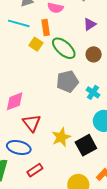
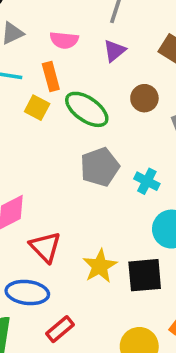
purple triangle: (90, 24) -> (114, 51), moved
brown circle: (94, 54) -> (144, 98), moved
black square: (86, 145) -> (145, 275), turned 30

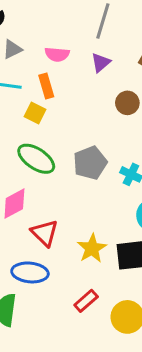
green ellipse: (87, 109) -> (36, 159), moved
red rectangle: (60, 329) -> (86, 301), moved

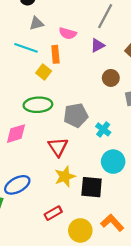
green ellipse: (36, 159) -> (38, 105), turned -48
red triangle: (45, 233) -> (58, 147), moved
blue ellipse: (30, 272) -> (17, 185), turned -45

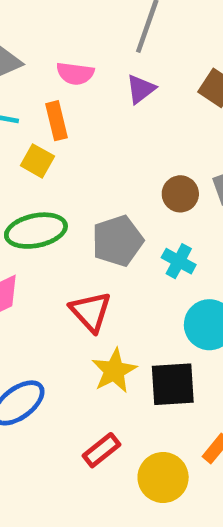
brown circle: (111, 78) -> (180, 194), moved

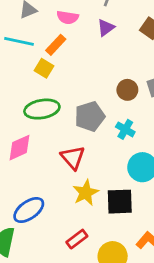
orange rectangle: (56, 121) -> (56, 45), turned 55

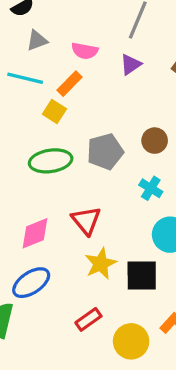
gray pentagon: (90, 116) -> (105, 152), moved
pink diamond: (19, 148) -> (35, 233), moved

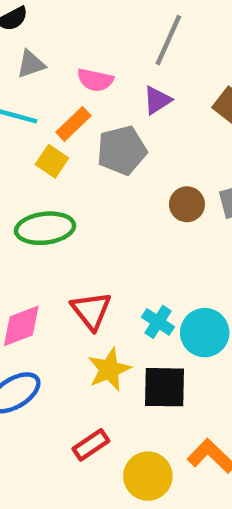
gray pentagon: (105, 152) -> (122, 150), moved
cyan cross: (151, 188) -> (158, 322), moved

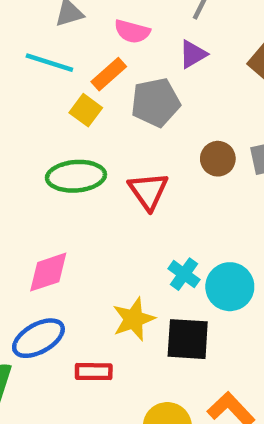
red triangle: (91, 311) -> (148, 191), moved
red rectangle: (91, 445) -> (94, 372), moved, turned 32

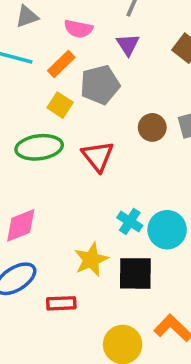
purple triangle: (193, 54) -> (128, 45), turned -30
yellow square: (86, 110) -> (60, 105), moved

